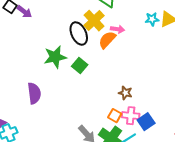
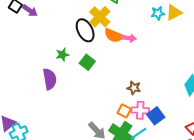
pink arrow: (118, 29) -> (129, 38), moved
orange semicircle: (107, 40) -> (114, 36), turned -108
green star: (55, 57) -> (62, 55), size x0.6
purple semicircle: (34, 93) -> (50, 79), moved

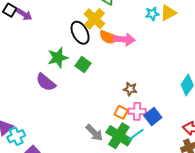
pink arrow: (129, 38) -> (124, 39), size x1.5
green star: (62, 55) -> (58, 58), size x1.5
purple semicircle: (50, 79) -> (46, 82), turned 140

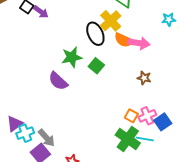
brown star: (130, 89) -> (144, 78), moved
pink cross: (137, 111) -> (147, 116), turned -30
gray arrow: (94, 133) -> (46, 138), moved
cyan line: (136, 135) -> (145, 139), turned 42

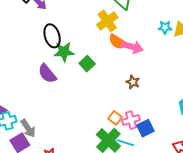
black ellipse: (95, 34) -> (52, 36), moved

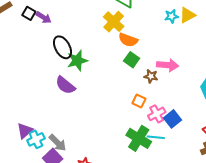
pink arrow: (132, 47) -> (168, 65), moved
green square: (87, 64) -> (132, 60), moved
orange square: (115, 118) -> (139, 101), moved

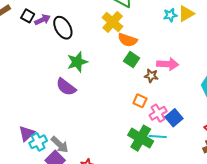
purple arrow: (44, 17) -> (42, 20), turned -56
black ellipse: (62, 47) -> (63, 28), moved

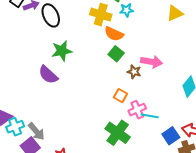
cyan star: (170, 15) -> (127, 10), moved
yellow cross: (113, 22) -> (101, 15), turned -30
blue square: (174, 118) -> (171, 136), moved
cyan line: (158, 136) -> (150, 116), moved

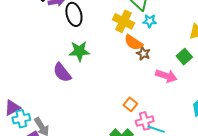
green square: (116, 54) -> (184, 57), moved
brown star: (134, 72) -> (143, 54), moved

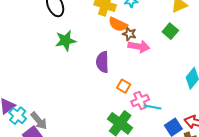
purple semicircle: (62, 73) -> (103, 62), moved, turned 45
pink arrow: (166, 76) -> (139, 46), moved
cyan cross: (21, 119) -> (18, 116), turned -30

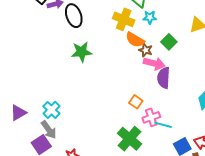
green square: (170, 31) -> (169, 42), moved
purple semicircle: (103, 62) -> (164, 78), moved
cyan cross: (18, 116) -> (51, 110), moved

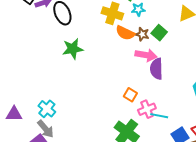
brown star: (146, 50) -> (142, 34), moved
purple triangle: (18, 113) -> (14, 114), turned 36

